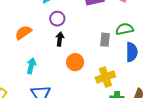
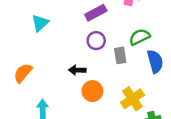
purple circle: (57, 19) -> (96, 41), moved
black arrow: (60, 39) -> (77, 70), moved, turned -80

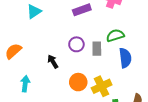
purple circle: (96, 41) -> (76, 44), moved
black arrow: (77, 70) -> (53, 62), moved, turned 48
orange circle: (92, 91) -> (78, 82), moved

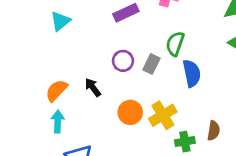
green semicircle: (115, 35) -> (175, 44), turned -48
gray rectangle: (97, 49) -> (151, 64), turned 32
orange semicircle: (13, 51) -> (56, 91), moved

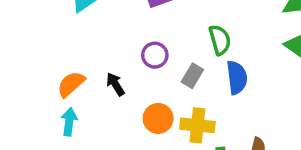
green semicircle: (175, 44) -> (220, 40), turned 140
gray rectangle: (151, 64) -> (192, 76), moved
yellow cross: (163, 115) -> (197, 125), turned 32

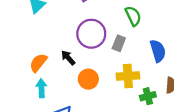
purple circle: (155, 55) -> (91, 34), size x1.6
blue semicircle: (237, 78) -> (158, 51), moved
orange circle: (158, 118) -> (88, 79), moved

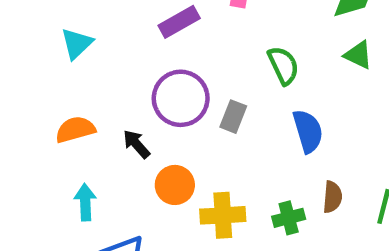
green semicircle: (133, 16) -> (283, 65), moved
orange semicircle: (38, 63) -> (75, 129), moved, turned 36
yellow cross: (128, 76) -> (223, 215), moved

